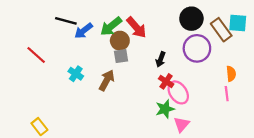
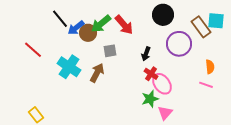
black circle: (191, 19) -> (163, 15), moved
black line: (66, 21) -> (60, 19), turned 36
brown circle: (120, 41) -> (88, 33), moved
cyan cross: (76, 74) -> (69, 67), size x1.6
pink line: (227, 94) -> (206, 85), turned -64

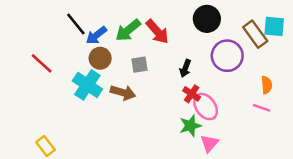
brown circle: (88, 33) -> (100, 58), moved
brown arrow: (97, 73) -> (123, 93), turned 78

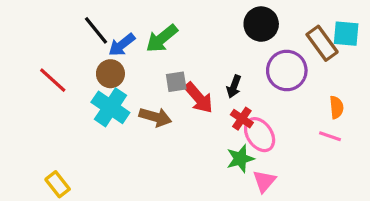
red arrow: (157, 32) -> (199, 98), moved
brown circle: (100, 58) -> (110, 74), moved

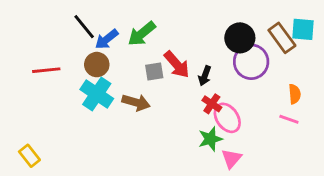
black circle: (261, 24) -> (240, 38), moved
red line: (53, 80) -> (46, 70), turned -48
red arrow: (199, 98) -> (177, 65), moved
yellow rectangle: (58, 184) -> (29, 156), moved

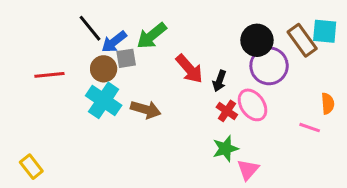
gray square: (154, 72) -> (126, 58), moved
orange semicircle: (295, 94) -> (328, 103), moved
pink ellipse: (227, 118) -> (252, 105), moved

